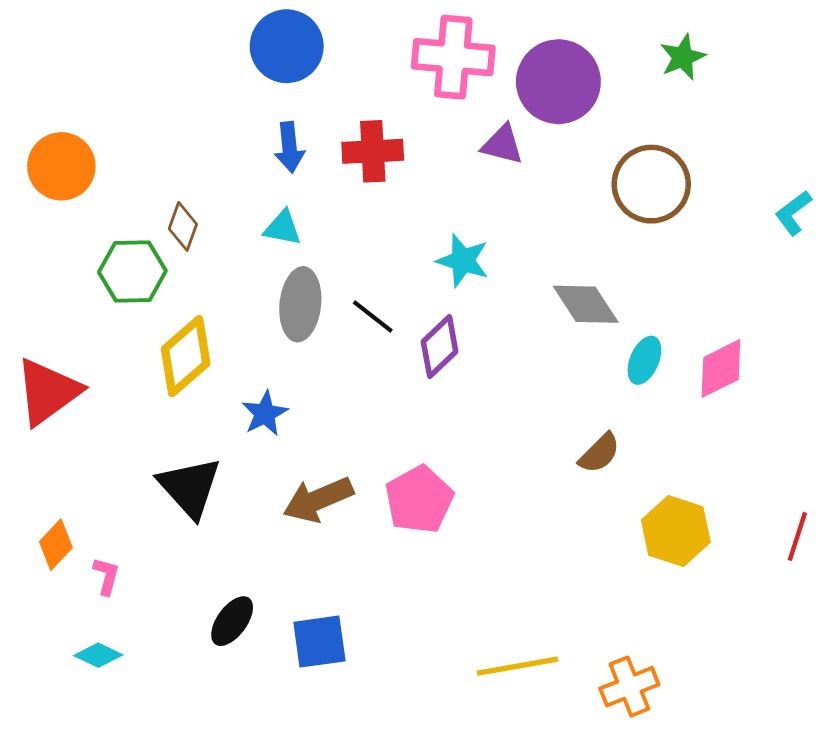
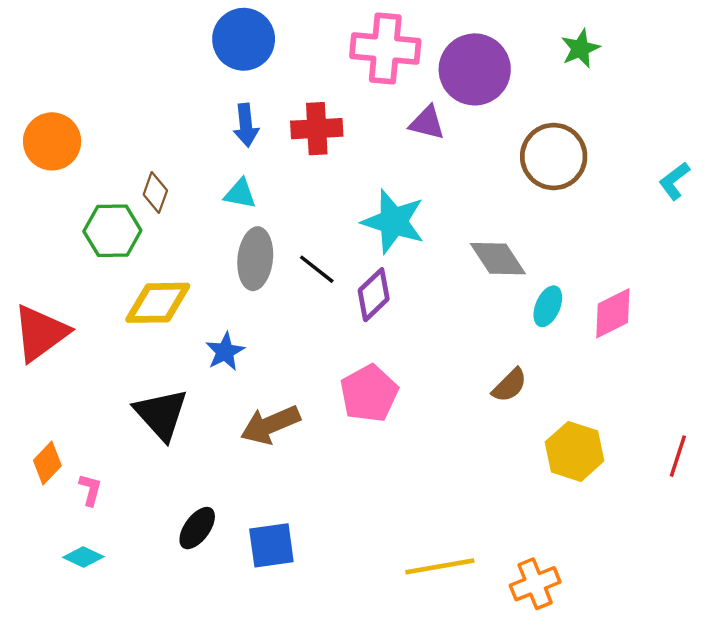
cyan star: (463, 261) -> (393, 222), size x1.4
yellow diamond: (186, 356) -> (158, 303), turned 40
pink pentagon: (419, 500) -> (369, 393), moved

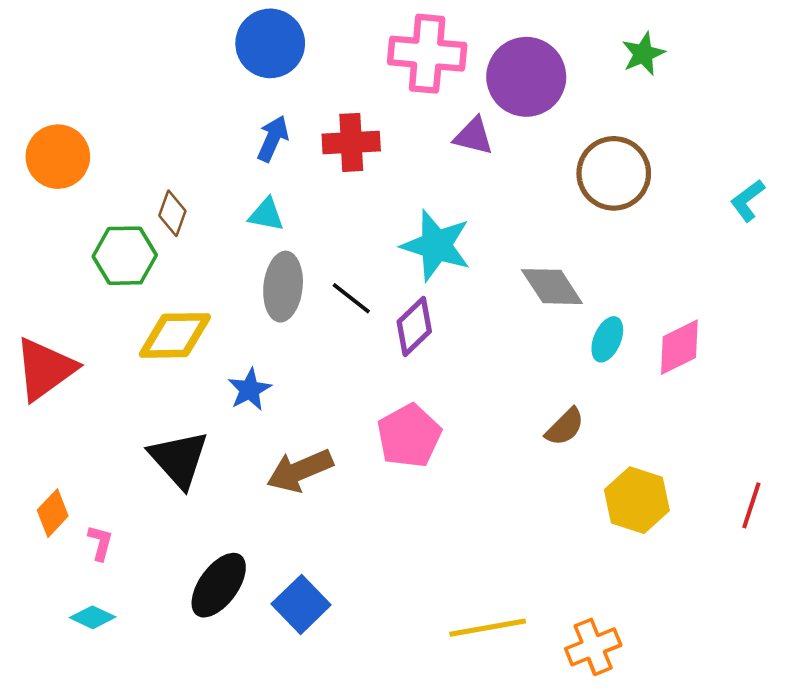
blue arrow: (246, 125) -> (273, 139), turned -150
black ellipse: (197, 528) -> (219, 585), size x1.4
blue square: (271, 545) -> (301, 604), turned -36

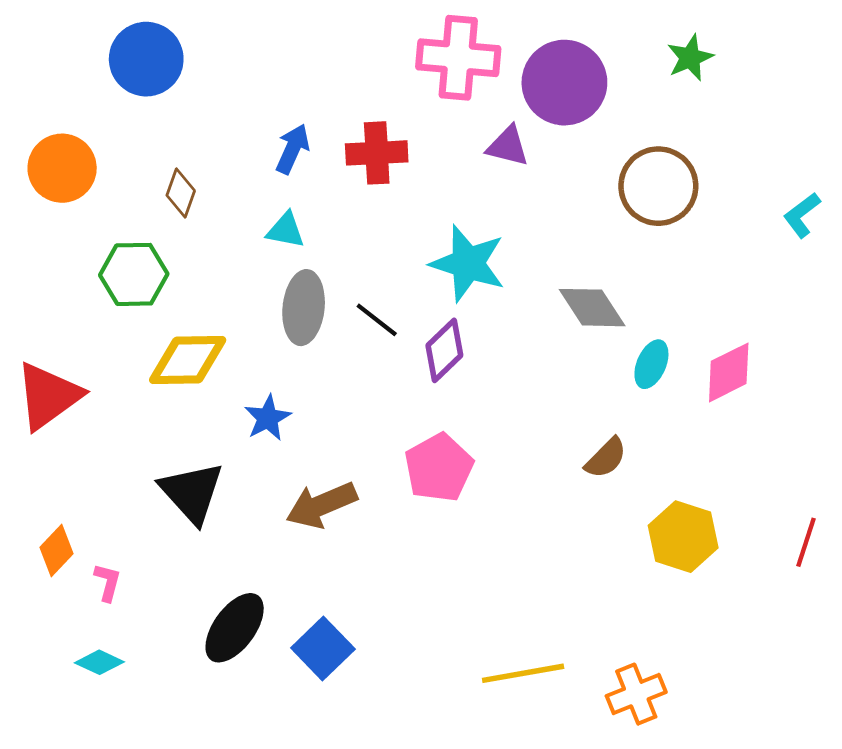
blue circle: (270, 43) -> (146, 59), moved
brown diamond: (172, 213) -> (181, 193), moved

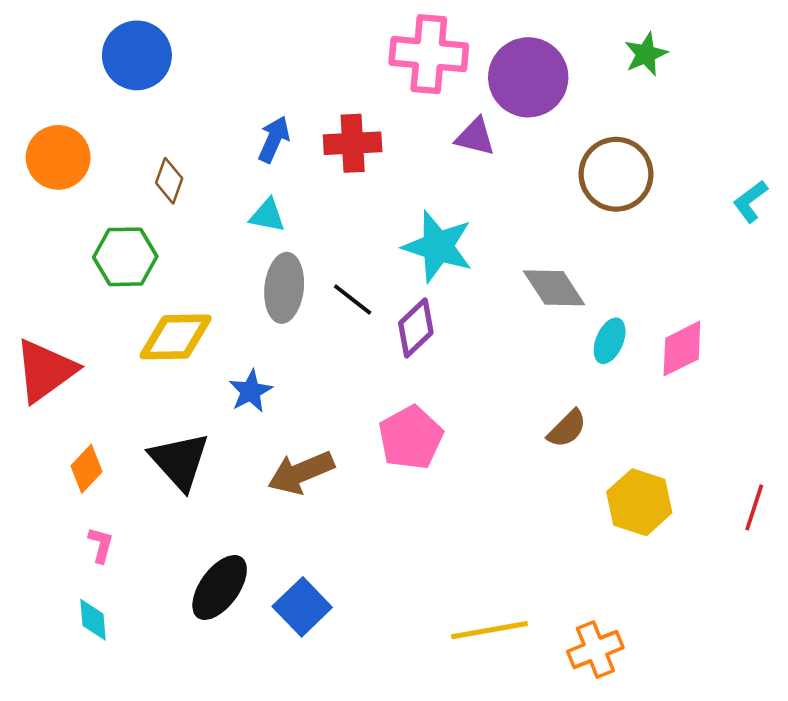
orange diamond: (57, 550) -> (87, 469), moved
cyan diamond: (99, 662) -> (93, 620), turned 60

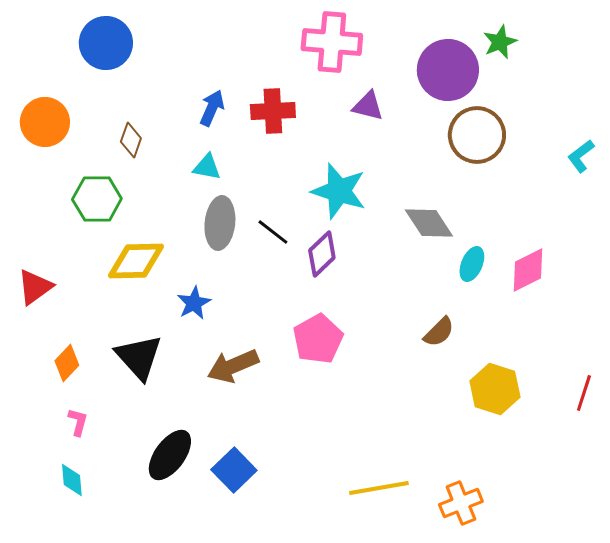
purple circle: (528, 77) -> (448, 70), moved
red triangle: (45, 371) -> (35, 287), size x0.7

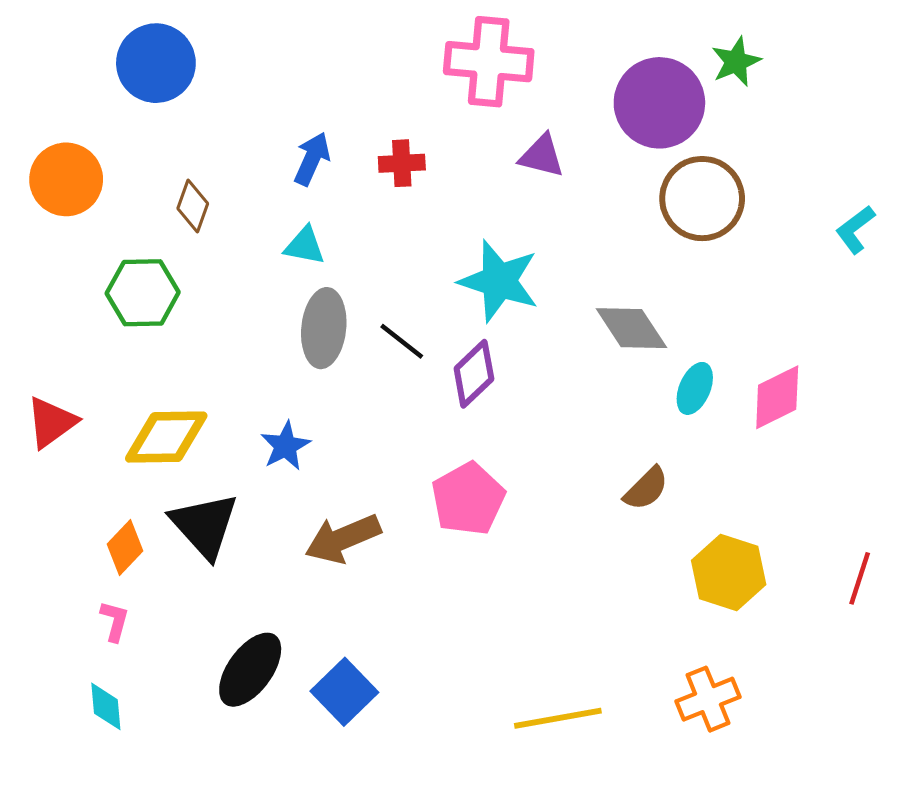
red cross: (273, 111) -> (402, 163), size x0.7
yellow diamond: (136, 261) -> (166, 437), moved
orange diamond: (67, 363) -> (125, 547), moved
orange cross: (461, 503) -> (708, 699), moved

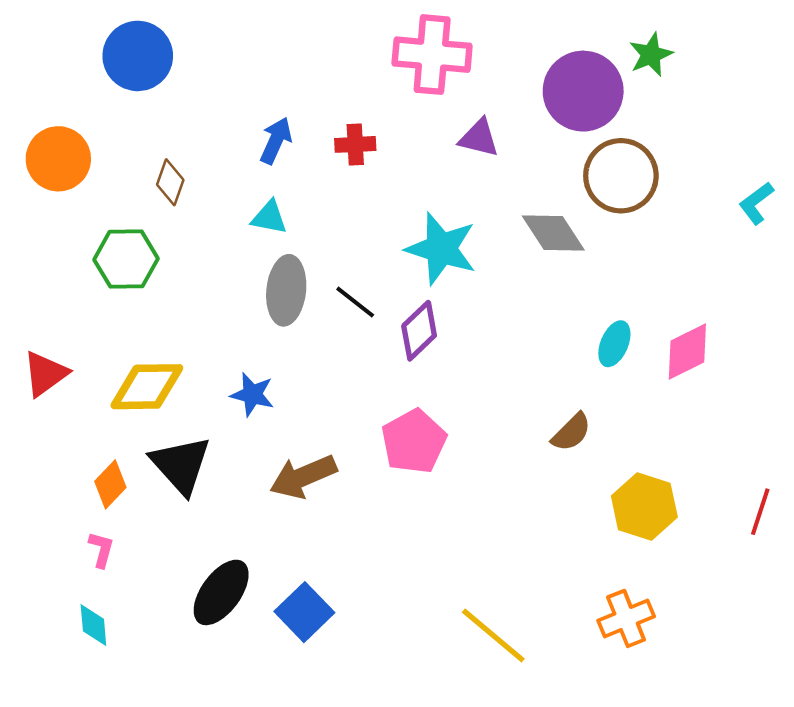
gray diamond: (631, 328) -> (553, 233), moved
blue star: (285, 446) -> (252, 395), turned -30
yellow line: (558, 718) -> (493, 635), turned 50

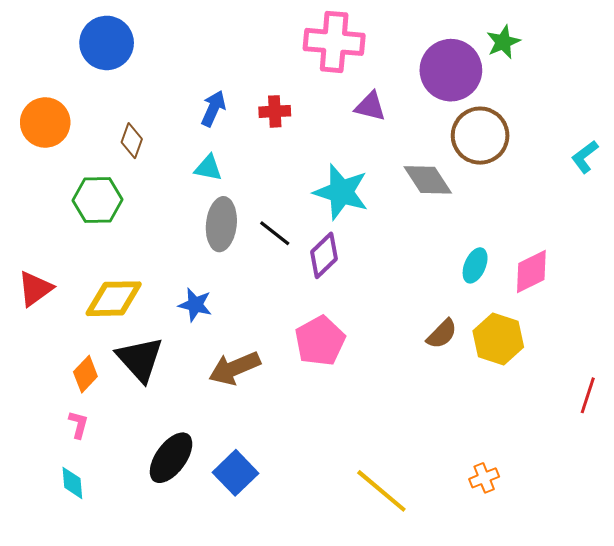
yellow hexagon: (644, 507) -> (498, 339), moved
orange cross: (626, 619) -> (484, 478), size x0.7

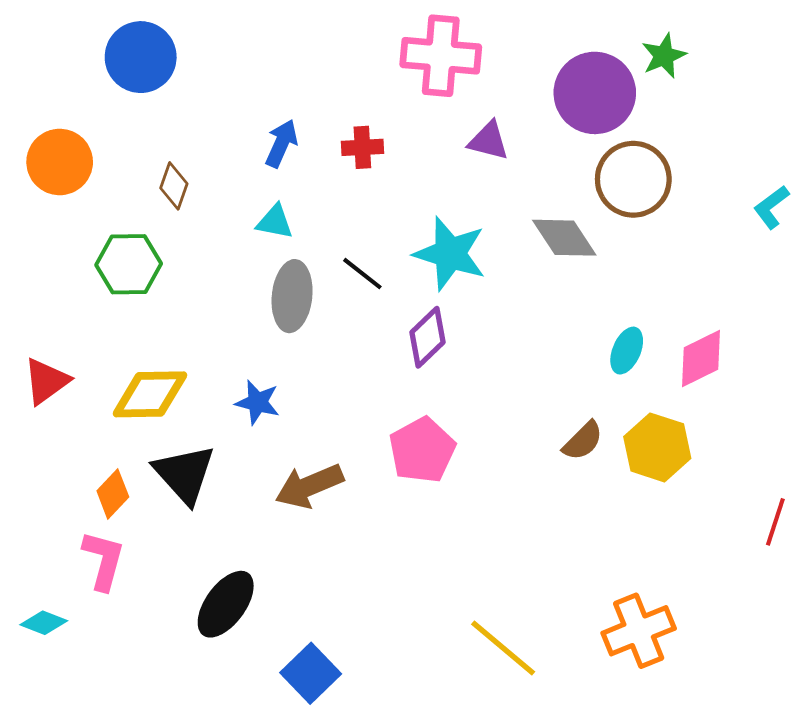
black line: (275, 233) -> (362, 274), moved
pink L-shape: (78, 425) -> (103, 560), size x1.6
blue square: (235, 473) -> (311, 673), moved
orange cross: (484, 478) -> (639, 631), size x1.8
cyan diamond: (72, 483) -> (44, 623), moved, turned -64

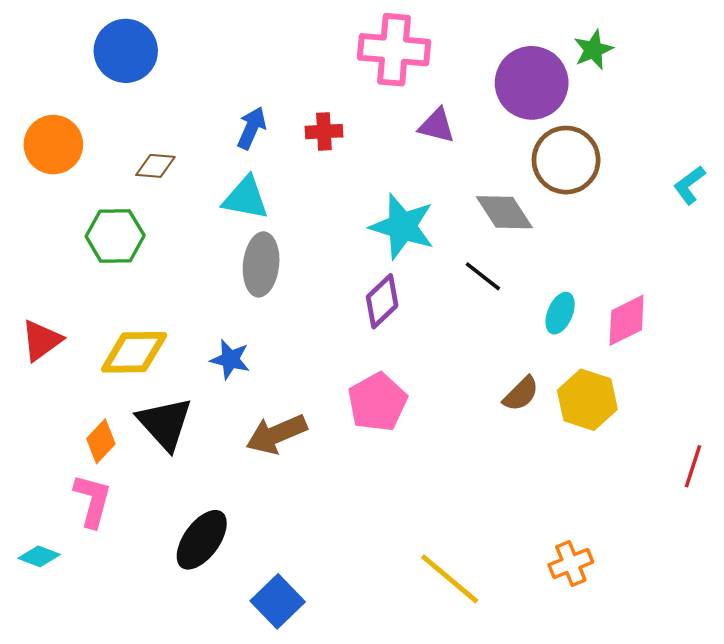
brown diamond: (174, 186) -> (155, 166), turned 75
cyan triangle: (275, 222) -> (246, 198), size x1.4
black line: (362, 274) -> (483, 276), moved
orange cross: (639, 631) -> (571, 563), size x0.7

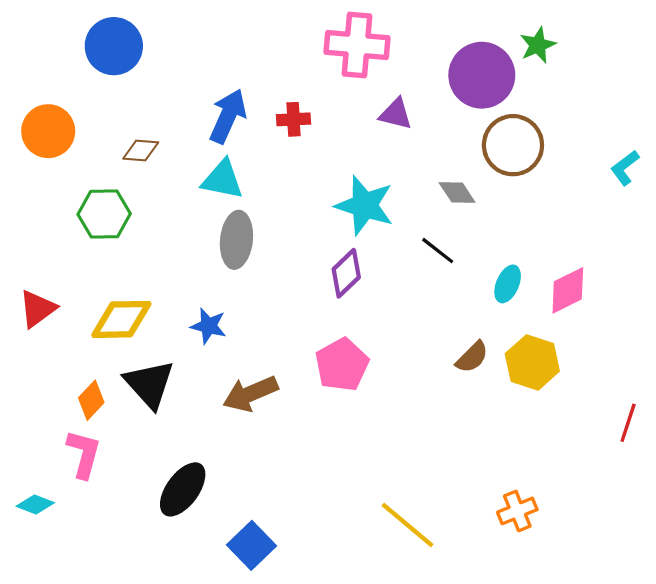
blue arrow: (252, 128) -> (228, 116), size x1.4
gray diamond: (504, 212) -> (457, 192), size x0.7

